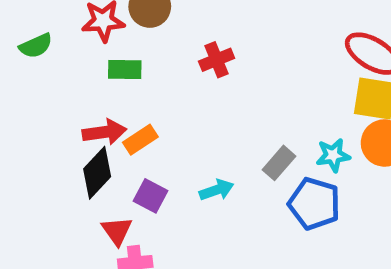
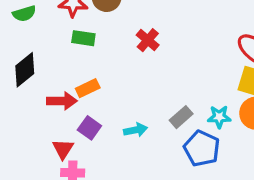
red cross: (217, 60) -> (148, 40), turned -35
red arrow: (104, 132) -> (62, 101), moved
black diamond: (97, 173) -> (25, 70), moved

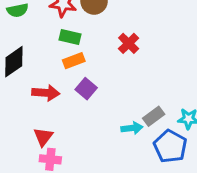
orange rectangle: (88, 88) -> (74, 61), moved
purple square: (89, 128) -> (86, 89), moved
cyan arrow: (136, 130) -> (132, 128), moved

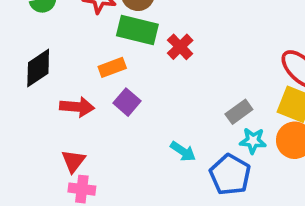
green rectangle: (70, 37) -> (137, 30), moved, size x1.5
gray rectangle: (154, 116) -> (239, 112), moved
cyan arrow: (132, 128) -> (183, 151), turned 40

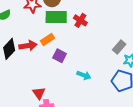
red arrow: (77, 107) -> (28, 46), moved
cyan arrow: (183, 151) -> (84, 75), moved

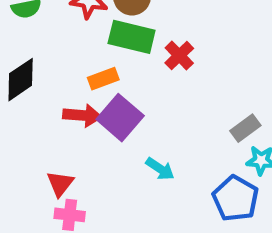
red arrow: (28, 46) -> (82, 115), moved
purple square: (60, 56) -> (120, 118), size x1.5

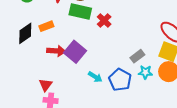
orange rectangle: (103, 79) -> (46, 26), moved
blue pentagon: (236, 199) -> (120, 80), moved

